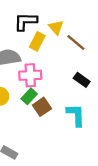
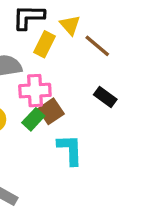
brown square: (42, 107) -> (51, 111), moved
cyan L-shape: (76, 115) -> (70, 150), moved

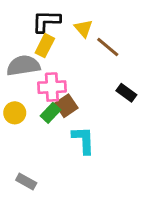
yellow rectangle: (45, 44) -> (45, 46), moved
black rectangle: (105, 97) -> (126, 93), moved

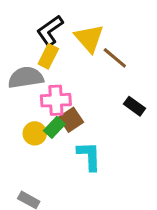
black L-shape: (46, 21) -> (50, 31), turned -36
yellow triangle: (83, 28) -> (89, 38), size x1.5
yellow circle: (15, 113) -> (35, 133), moved

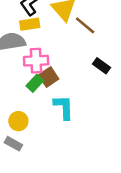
yellow rectangle: (48, 56) -> (30, 24), turned 54
yellow circle: (35, 133) -> (18, 121), moved

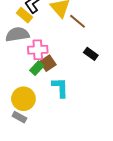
yellow rectangle: (30, 24) -> (24, 15), moved, turned 49
yellow circle: (18, 121) -> (23, 99), size x1.5

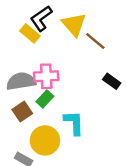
gray semicircle: (17, 34) -> (21, 81), moved
brown square: (48, 63) -> (22, 112), moved
yellow circle: (23, 99) -> (45, 140), moved

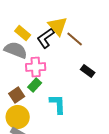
black L-shape: (41, 18) -> (46, 38), moved
gray semicircle: (21, 81) -> (16, 50), moved, turned 30
yellow circle: (45, 140) -> (18, 117), moved

